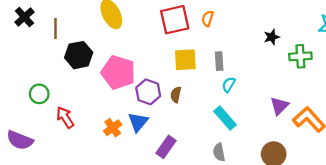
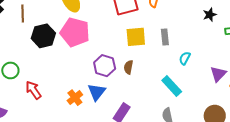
pink pentagon: (118, 72) -> (75, 32), moved
cyan semicircle: (229, 85) -> (185, 58), moved

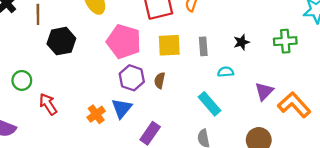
black star: (210, 15) -> (241, 42), moved
pink pentagon: (75, 32) -> (124, 41), moved
cyan semicircle: (185, 58) -> (226, 72), turned 56

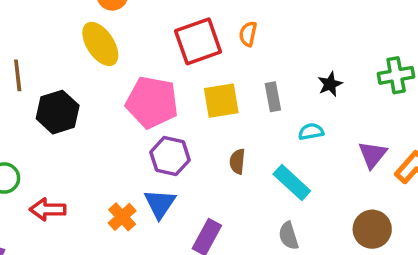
brown semicircle: (160, 80) -> (237, 161), moved
red arrow: (48, 104) -> (48, 209), turned -50

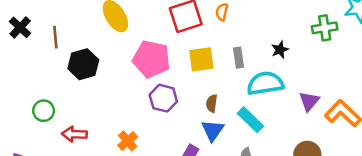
green cross: (396, 75) -> (325, 28), moved
cyan semicircle: (311, 132) -> (265, 83), size x2.0
blue triangle: (160, 204) -> (213, 130), moved

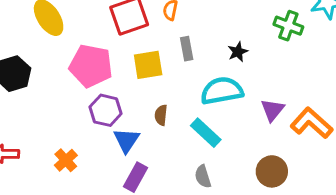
green cross: (325, 28) -> (288, 26), turned 30
gray rectangle: (239, 58) -> (187, 49), moved
blue triangle: (213, 130) -> (127, 140), moved

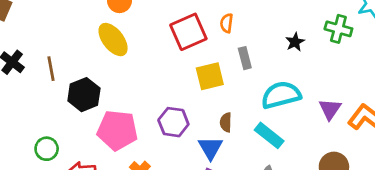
black star: (238, 52) -> (295, 42), moved
pink pentagon: (91, 66) -> (117, 130), moved
blue triangle: (127, 140) -> (210, 148), moved

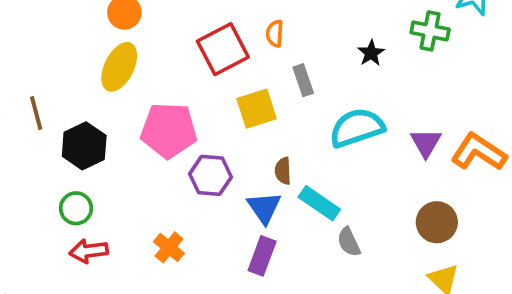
yellow ellipse: (113, 40) -> (119, 67), turned 68
pink pentagon: (117, 130) -> (169, 130), moved
cyan rectangle: (269, 135) -> (319, 203), moved
green circle: (47, 149) -> (76, 208), moved

